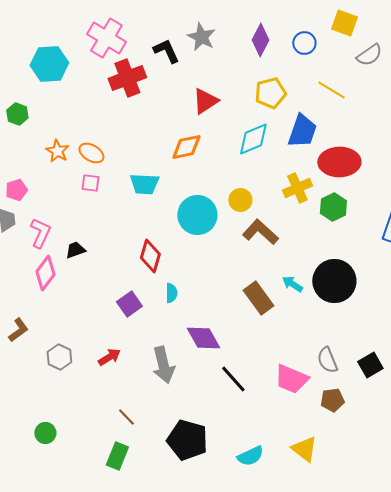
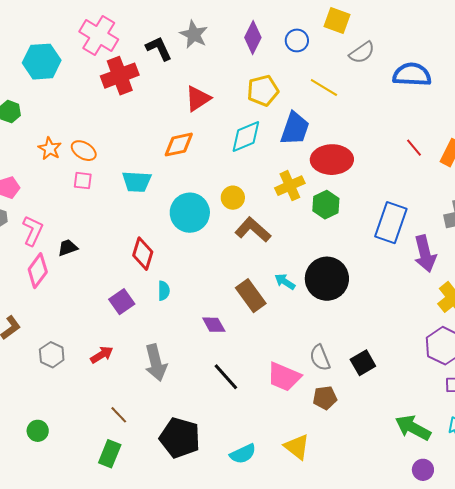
purple diamond: (203, 338) -> (214, 325), moved, size x0.7

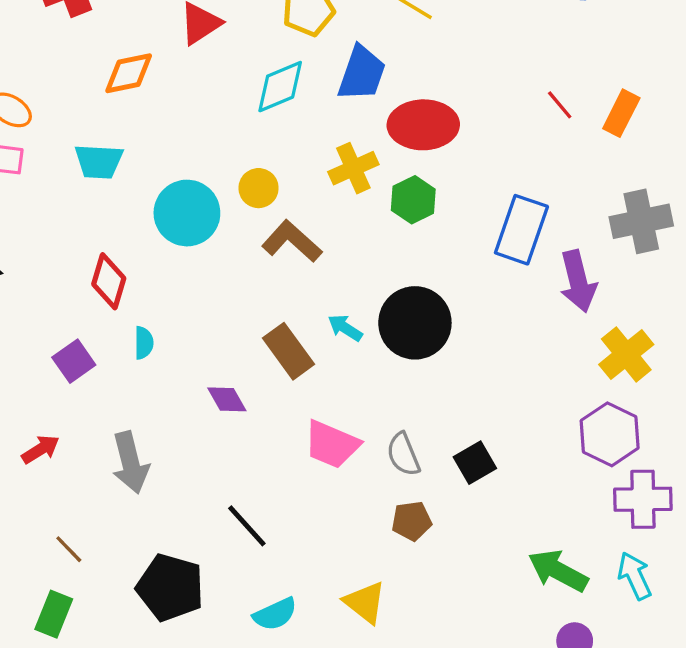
orange diamond: (179, 145) -> (129, 73), moved
black line: (226, 377) -> (247, 526), moved
pink trapezoid: (284, 377) -> (332, 444), moved

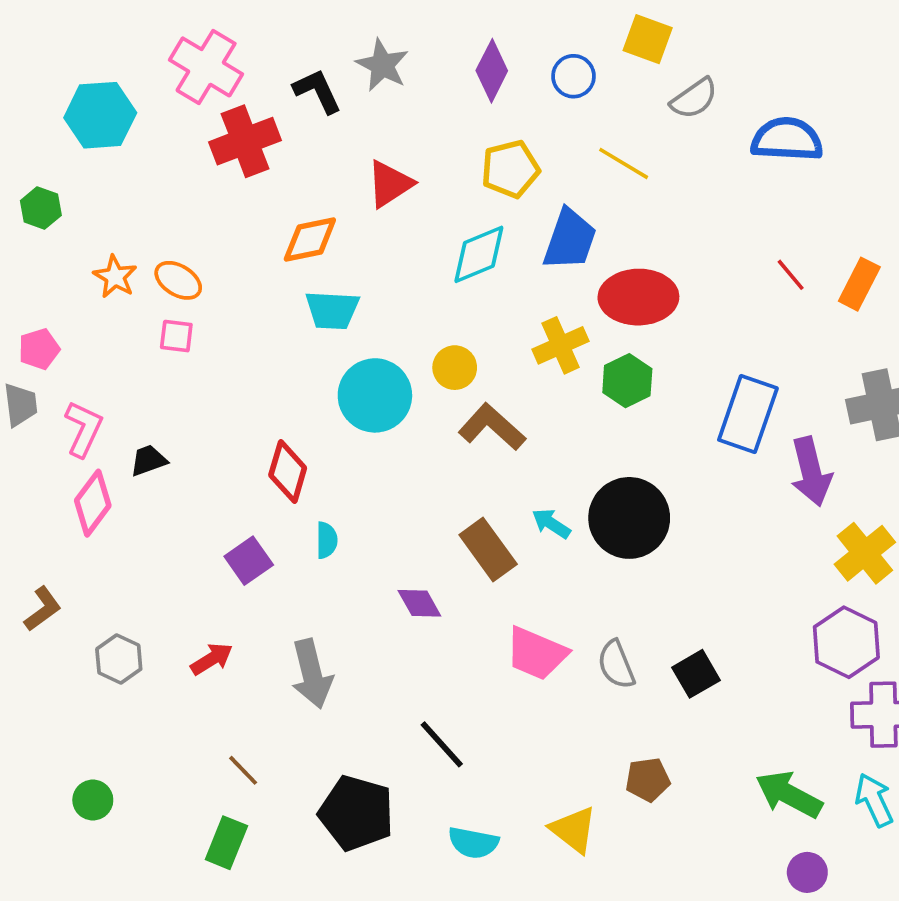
cyan trapezoid: (99, 161) -> (332, 310), moved
brown pentagon: (412, 521) -> (648, 780), moved
cyan semicircle: (275, 614) -> (473, 843), turned 36

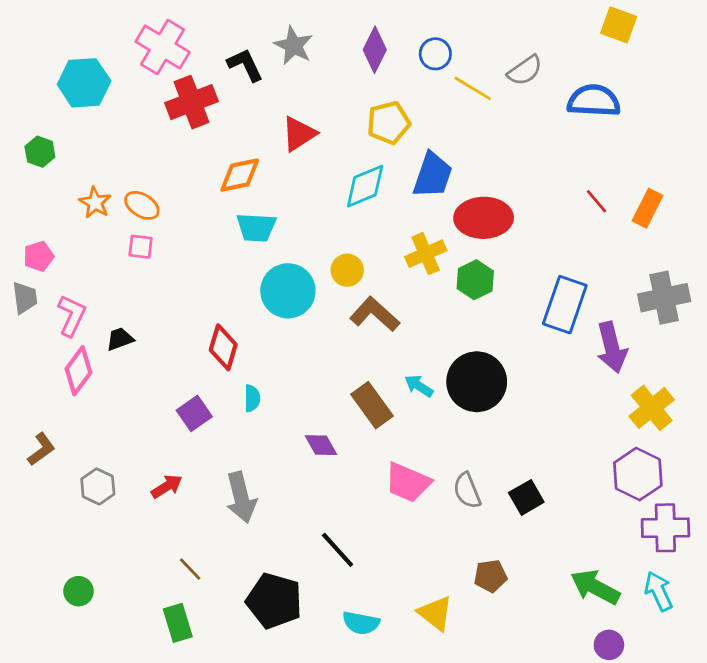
yellow square: (648, 39) -> (619, 25), moved
yellow line: (624, 163) -> (473, 88), moved
green rectangle: (226, 843) -> (178, 623), turned -39

